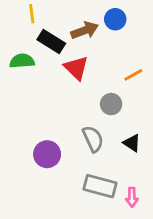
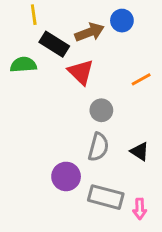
gray circle: (111, 104) -> (101, 110), moved
gray semicircle: (93, 139) -> (98, 147), turned 40
purple circle: (47, 154) -> (66, 176), moved

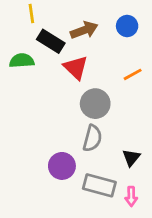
blue circle: (122, 21) -> (127, 26), moved
gray circle: (101, 110) -> (95, 104), size x1.4
black triangle: (140, 151) -> (131, 158), moved, turned 36

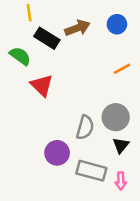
green semicircle: (22, 61) -> (20, 56), turned 40
red triangle: (76, 68) -> (42, 85), moved
gray circle: (95, 104) -> (116, 117), moved

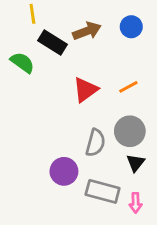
orange line: (122, 69) -> (128, 87), moved
red triangle: (42, 85) -> (85, 90), moved, turned 40

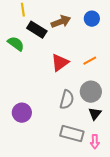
purple circle: (64, 171) -> (22, 113), moved

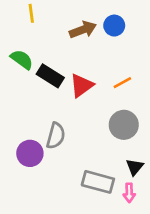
blue circle: (92, 19) -> (114, 26), moved
black rectangle: (37, 30) -> (50, 76), moved
gray semicircle: (67, 100) -> (56, 136), moved
black triangle: (95, 114) -> (135, 167), moved

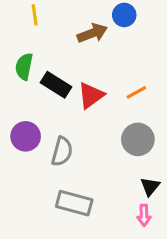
blue circle: (114, 26) -> (124, 15), moved
green semicircle: (22, 60) -> (24, 67), turned -115
purple circle: (30, 153) -> (26, 136), moved
gray rectangle: (98, 182) -> (74, 203), moved

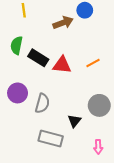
red triangle: (91, 95) -> (62, 65), turned 42
gray circle: (138, 139) -> (99, 105), moved
black triangle: (150, 186) -> (74, 121), moved

